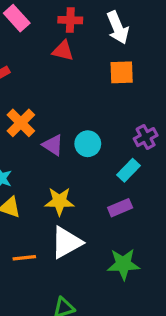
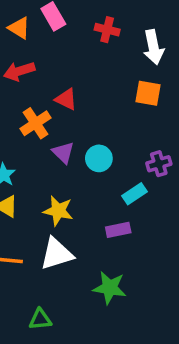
red triangle: (63, 51) -> (66, 99), moved

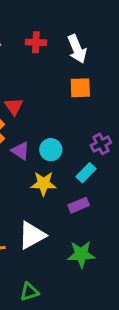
red triangle: (66, 99) -> (14, 106), turned 42
yellow star: (58, 211) -> (43, 184), moved

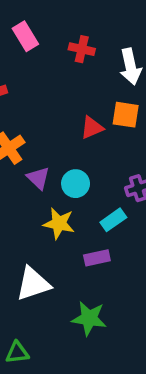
red triangle: (14, 106) -> (92, 128), moved, turned 30

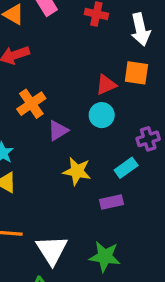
purple triangle: (38, 178) -> (58, 131), turned 45
cyan circle: (76, 184) -> (102, 115), moved
white triangle: (33, 284) -> (52, 250), moved, turned -44

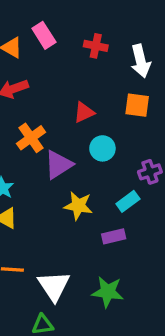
red triangle: (106, 85) -> (84, 112), moved
purple triangle: (58, 131) -> (58, 165), size x1.4

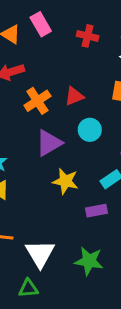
orange cross: (31, 138) -> (37, 101), moved

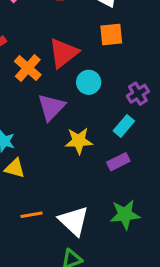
red triangle: (74, 96) -> (63, 53), size x1.5

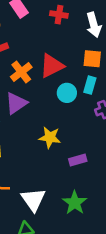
purple triangle: (51, 107) -> (16, 103), moved
cyan rectangle: (124, 126) -> (90, 85), moved, turned -36
green star: (125, 214) -> (75, 203), turned 30

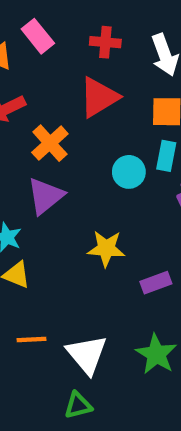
red triangle: (52, 66) -> (99, 97), moved

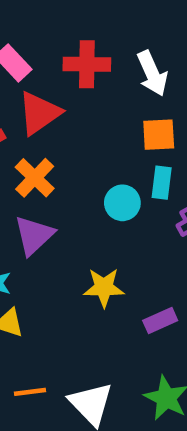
red cross: (105, 42) -> (87, 64), size x1.4
red triangle: (99, 97) -> (39, 113), moved

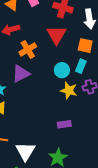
red triangle: (39, 113) -> (56, 35), moved, turned -40
yellow star: (104, 288) -> (69, 91), moved

